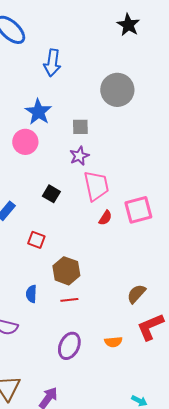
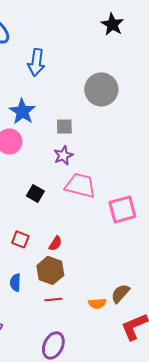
pink trapezoid: (96, 186) -> (80, 185), turned -64
red semicircle: (105, 218) -> (55, 243), moved
blue semicircle: (31, 294) -> (15, 282), moved
orange semicircle: (113, 342) -> (97, 303), moved

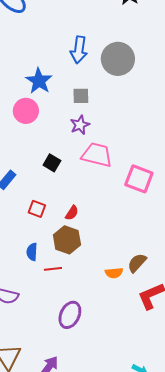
blue arrow: (36, 62) -> (79, 50), moved
pink square: (122, 209) -> (139, 179), turned 36
red line: (53, 299) -> (53, 269), moved

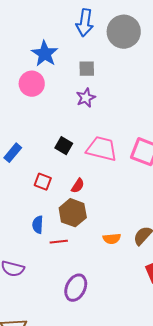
pink trapezoid: (97, 155) -> (102, 149), moved
black square: (52, 163) -> (64, 146), moved
orange semicircle: (114, 273) -> (112, 239), moved

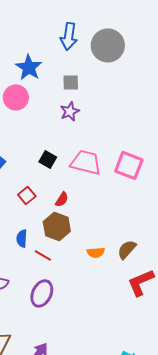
red square: (43, 182) -> (27, 195), turned 30
red line: (59, 242) -> (43, 255), turned 36
purple ellipse: (76, 288) -> (42, 293), moved

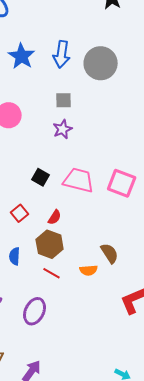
blue star: (29, 67) -> (22, 56), moved
brown semicircle: (127, 249) -> (110, 253), moved, turned 105
red line: (43, 255) -> (52, 273), moved

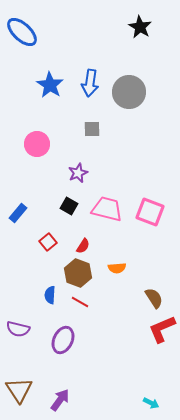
purple star: (63, 129) -> (78, 173), moved
brown semicircle: (110, 253) -> (154, 298), moved
blue semicircle: (15, 256) -> (50, 295), moved
orange semicircle: (89, 270) -> (117, 268), moved

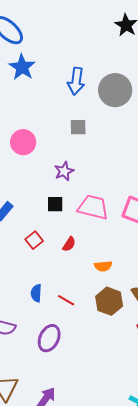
blue star: (50, 85) -> (22, 67), moved
black square: (69, 206) -> (55, 204), turned -30
brown hexagon: (78, 273) -> (109, 301), moved

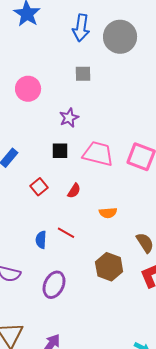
red line: (66, 300) -> (66, 233), moved
brown hexagon: (109, 301) -> (109, 267), moved

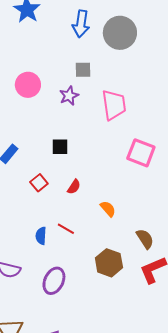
purple star: (69, 118) -> (69, 96), moved
pink trapezoid: (98, 154) -> (114, 105), moved, turned 68
orange semicircle: (108, 213) -> (108, 209), turned -126

